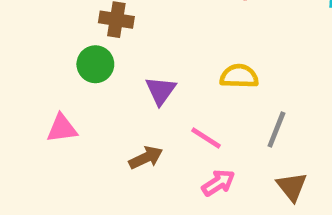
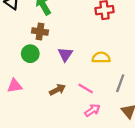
purple triangle: (161, 91) -> (65, 54), moved
brown arrow: (146, 158) -> (57, 90), moved

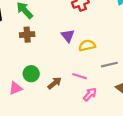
green circle: (30, 54) -> (31, 74), moved
purple triangle: (65, 54) -> (68, 36), moved
gray line: (120, 83) -> (109, 65), turned 70

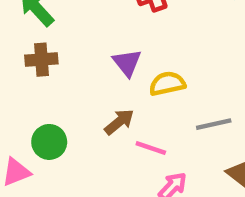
brown arrow: (55, 83) -> (119, 122), moved

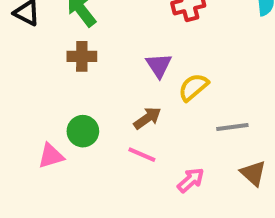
yellow semicircle: (167, 84) -> (193, 87), turned -32
pink line: (151, 148) -> (142, 155), moved

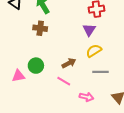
purple triangle: (159, 65) -> (89, 30), moved
gray line: (232, 127) -> (101, 72), moved
pink arrow: (191, 180) -> (87, 97), turned 48

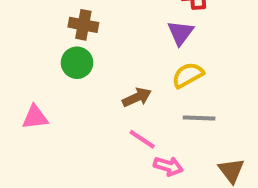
green circle: (36, 66) -> (77, 63), moved
pink line: (64, 81) -> (142, 139), moved

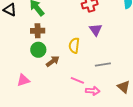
purple triangle: (180, 33) -> (96, 30), moved
yellow semicircle: (188, 75) -> (74, 45), moved, turned -42
brown arrow: (137, 97) -> (53, 61), moved

